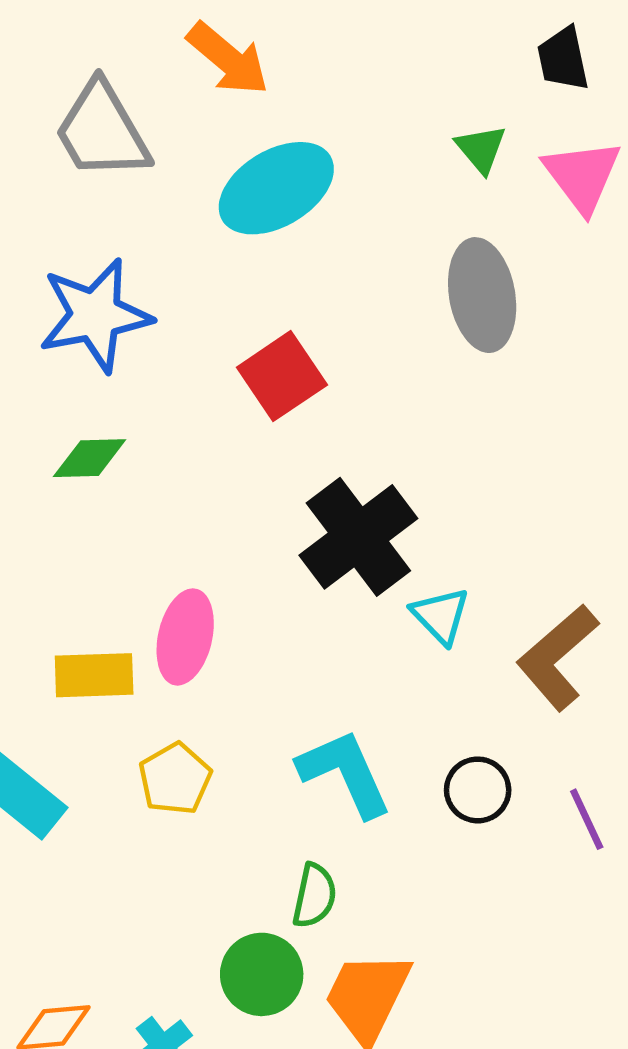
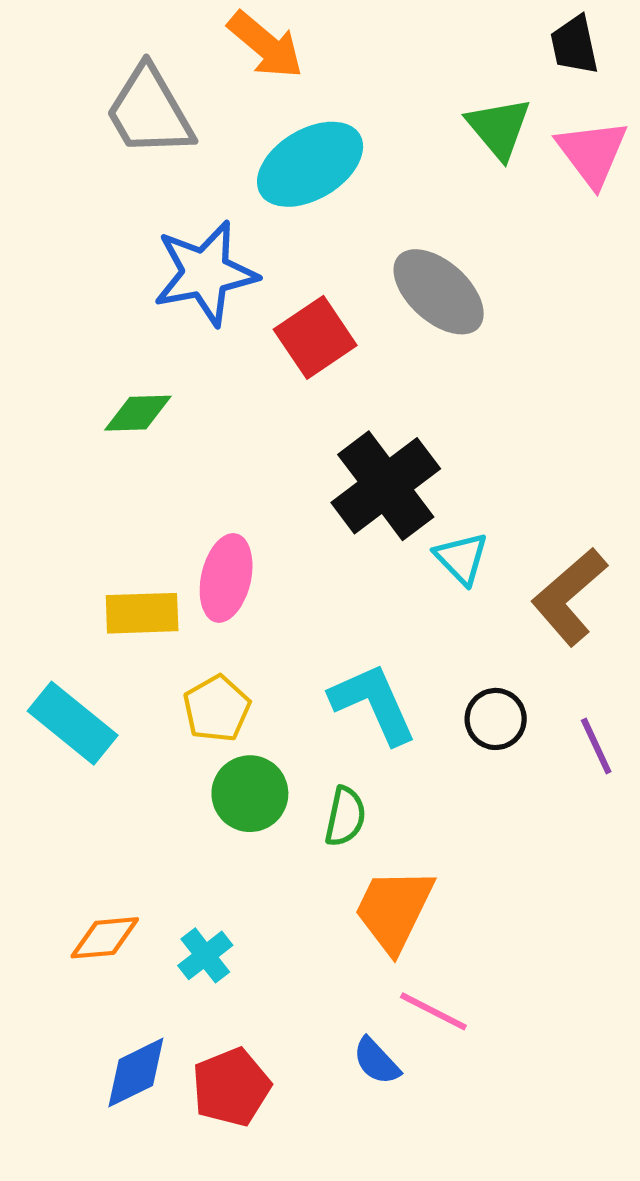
green triangle: (481, 149) -> (499, 128), size x1.4
gray ellipse: (482, 295) -> (439, 292), moved, turned -38
blue star: (95, 315) -> (205, 273), moved
green circle: (262, 974) -> (250, 794), moved

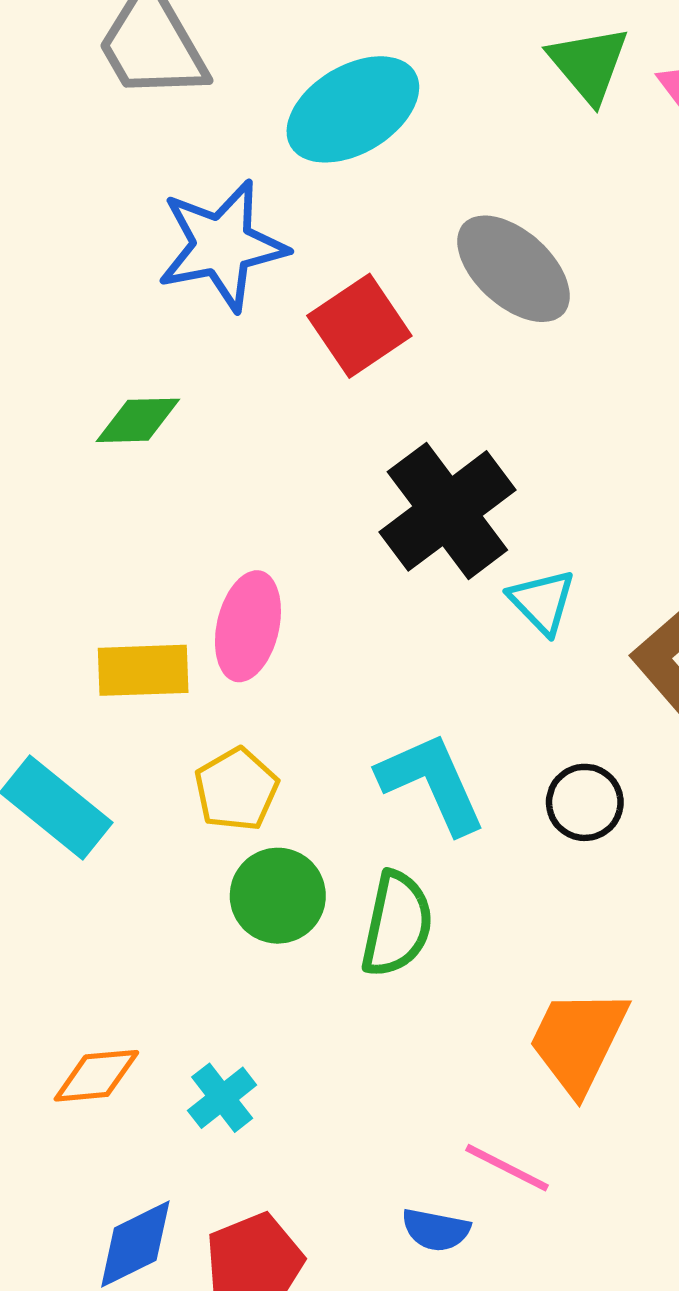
green semicircle: (345, 816) -> (397, 924), size x1.4
orange trapezoid: (394, 910) -> (578, 1041), moved
blue semicircle: (376, 1061) -> (436, 1230), turned -36

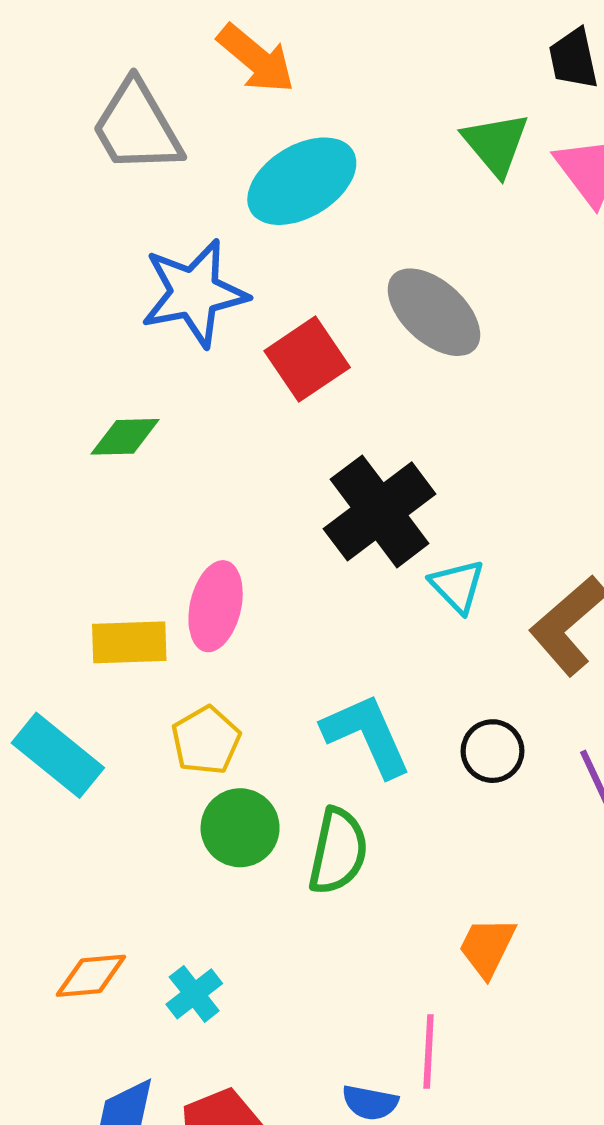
orange trapezoid: (578, 1041) -> (487, 947), size x0.7
pink line: (507, 1168) -> (429, 1051), turned 66

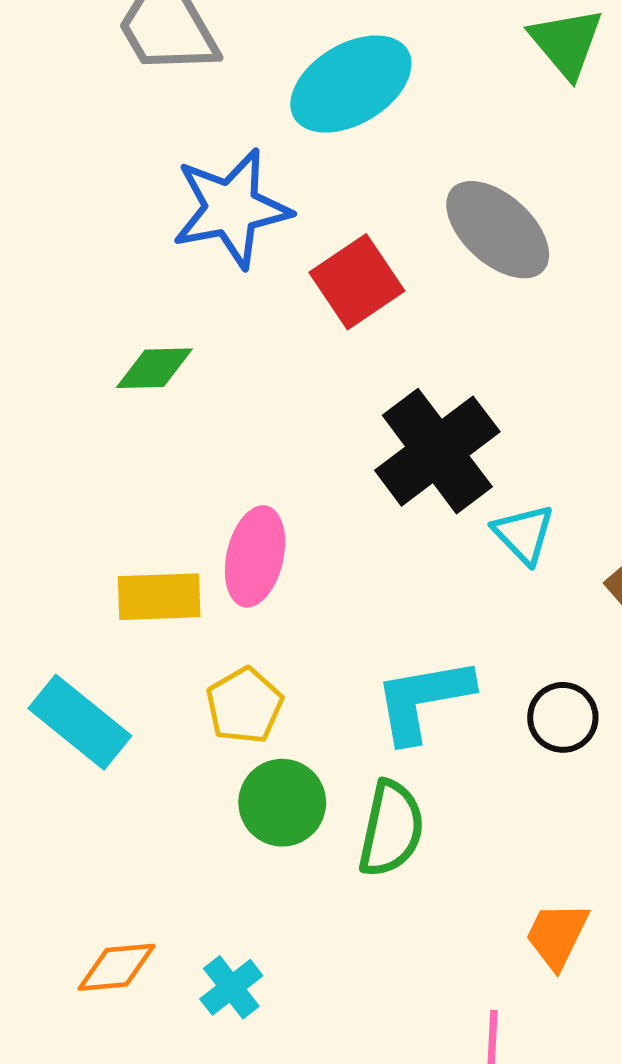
cyan L-shape: (367, 735) -> (423, 700), turned -76

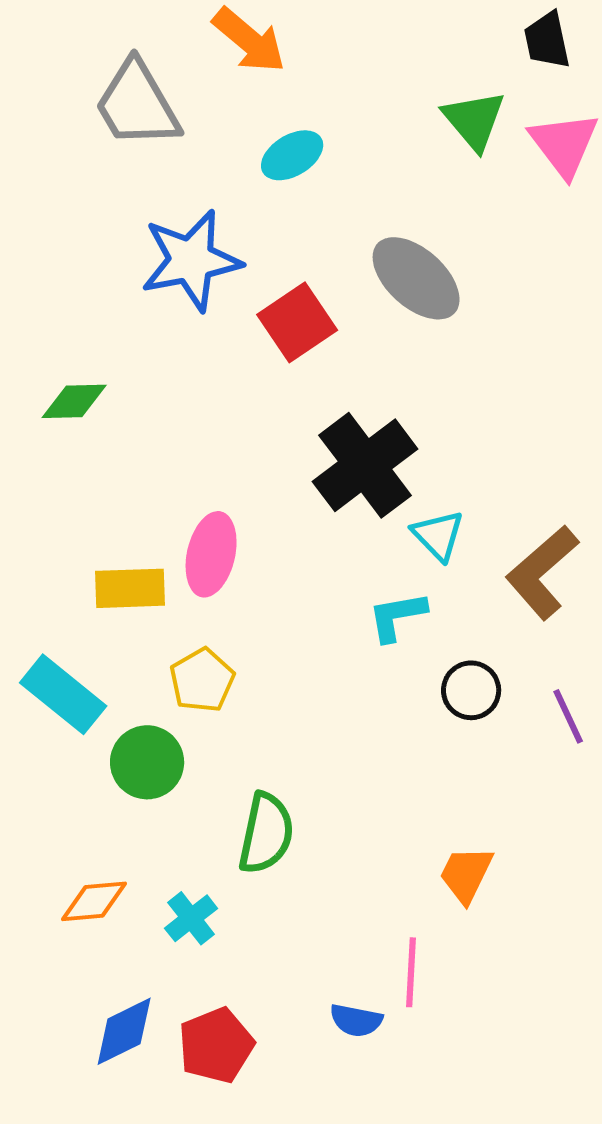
cyan ellipse: (351, 84) -> (292, 155), size x0.6
green diamond: (154, 368) -> (74, 401), moved
cyan L-shape: (423, 700) -> (397, 616), moved, size x0.7
green circle: (282, 803) -> (147, 762), moved
green semicircle: (391, 829) -> (266, 833), moved

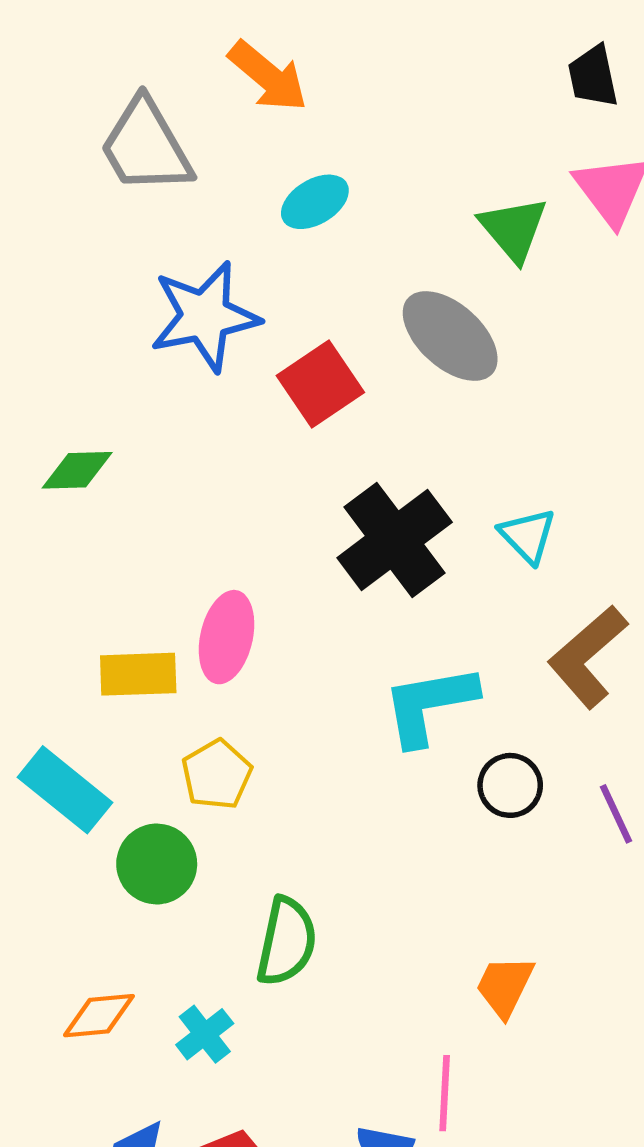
green triangle: (474, 120) -> (513, 229), moved
cyan triangle: (438, 535) -> (528, 536), moved
cyan L-shape: (397, 616) -> (429, 705), size x1.5

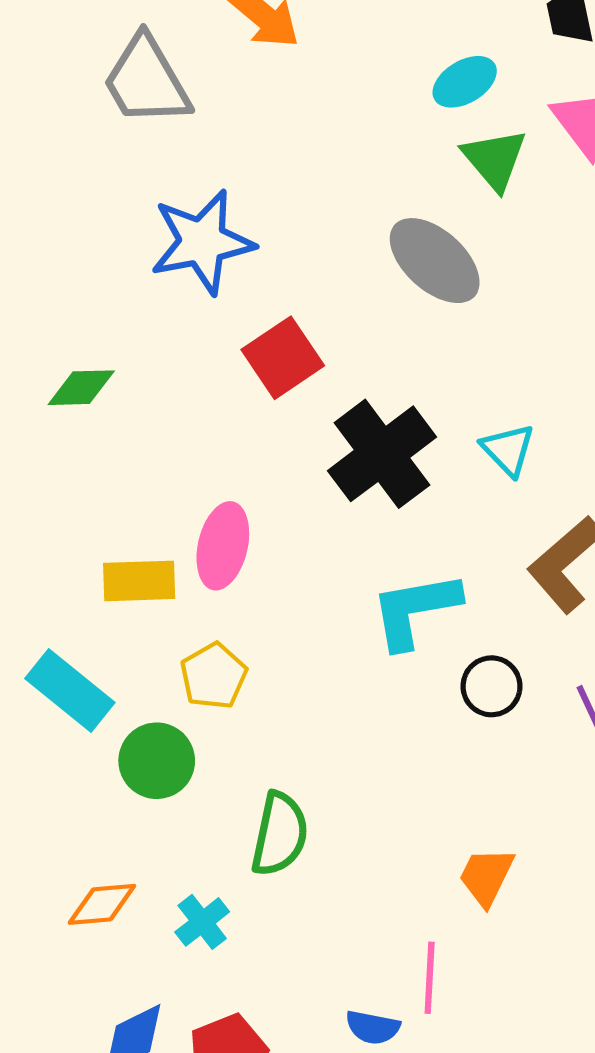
cyan ellipse: (315, 202) -> (465, 82), moved
red square: (320, 384) -> (283, 358), moved

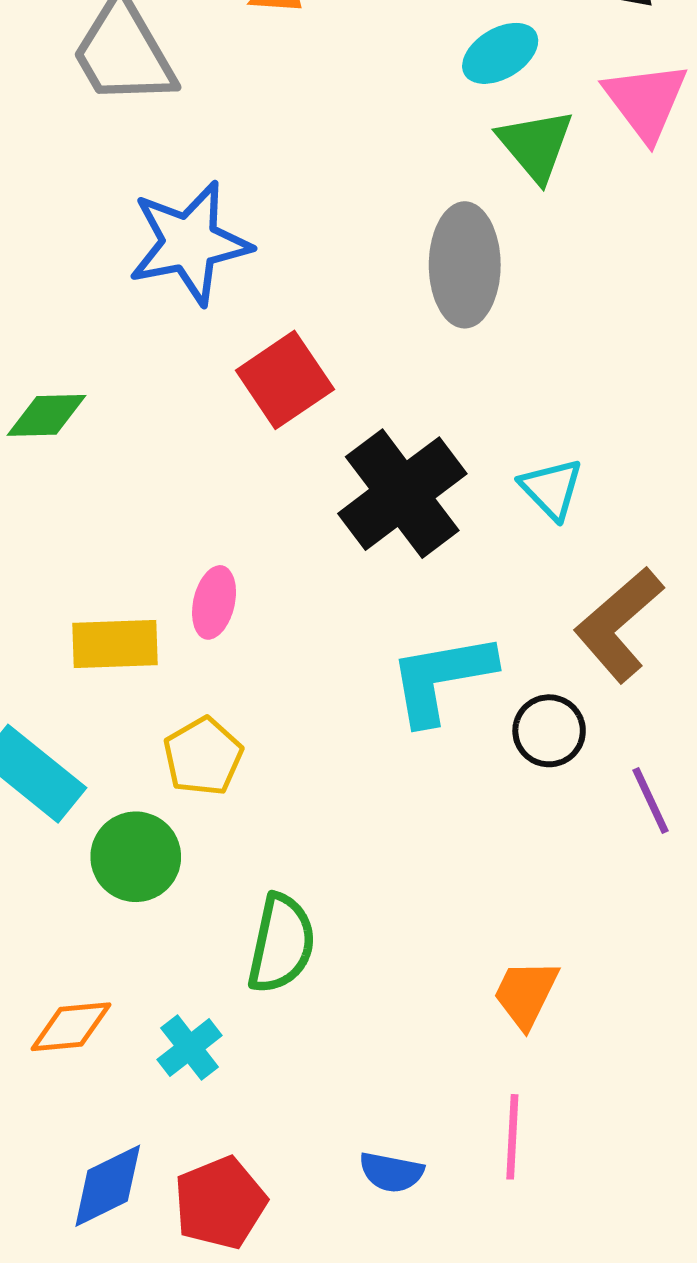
gray ellipse: (435, 261) -> (465, 265), turned 48
pink ellipse: (223, 546) -> (214, 602), size x0.7
black circle: (492, 686) -> (549, 731), moved
pink line: (430, 978) -> (512, 1137), moved

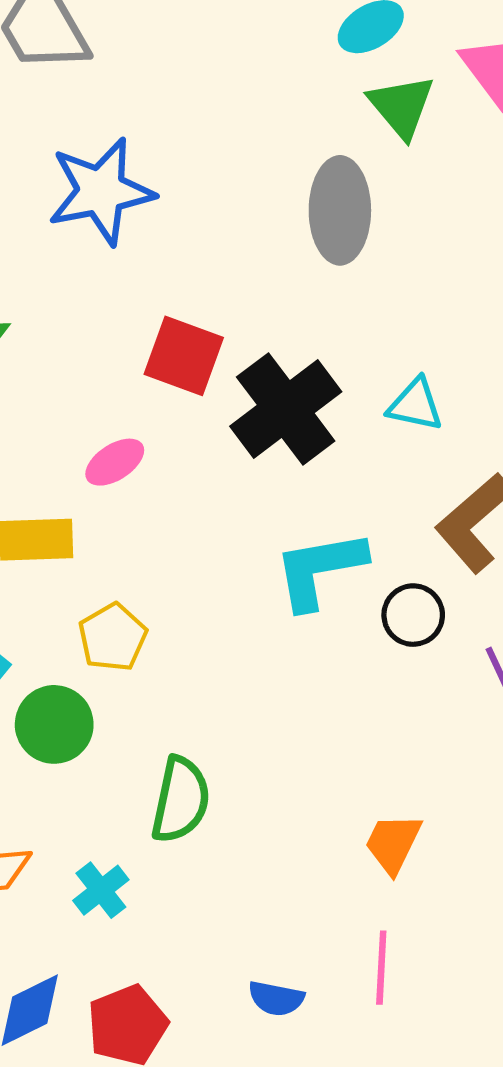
red square: (285, 380) -> (184, 356), moved, turned -36
cyan triangle: (552, 489) -> (415, 405), turned -34
pink ellipse: (214, 602) -> (115, 462), moved, turned 44

